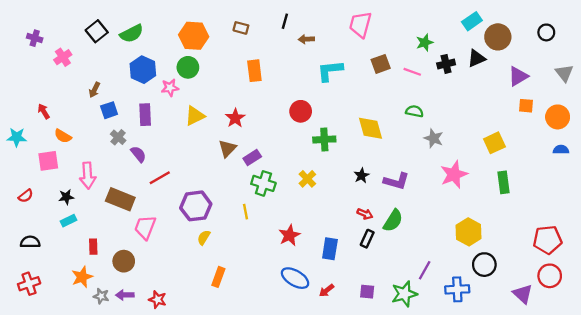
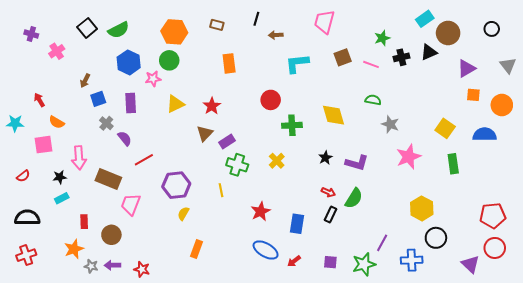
yellow square: (494, 143) -> (445, 128), turned -30
blue semicircle: (561, 150) -> (485, 134), moved, size x1.6
black semicircle: (30, 242) -> (27, 218), size x1.4

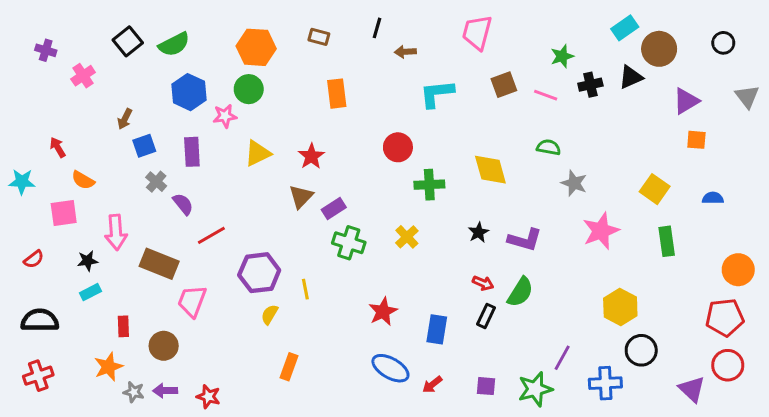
orange circle: (502, 105) -> (738, 270), moved
blue semicircle: (485, 134) -> (713, 198), size x0.6
yellow line: (221, 190) -> (305, 289), moved

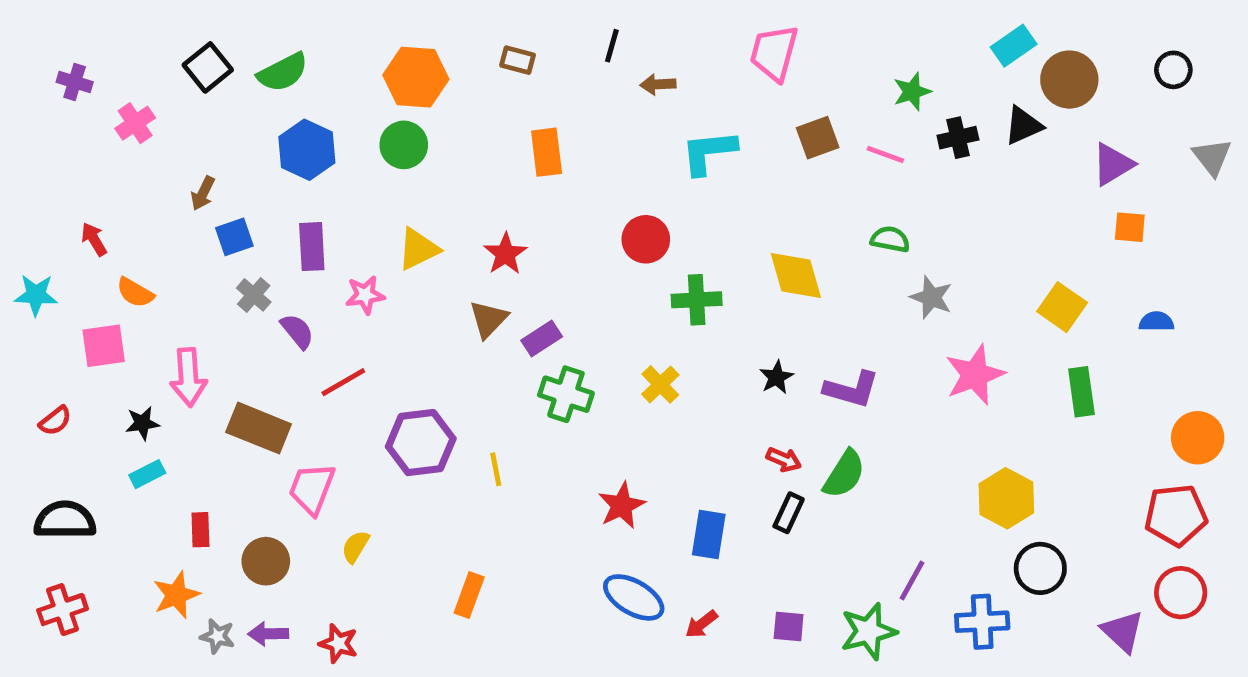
pink star: (225, 116) -> (365, 295), moved
yellow semicircle: (270, 314) -> (355, 547), moved

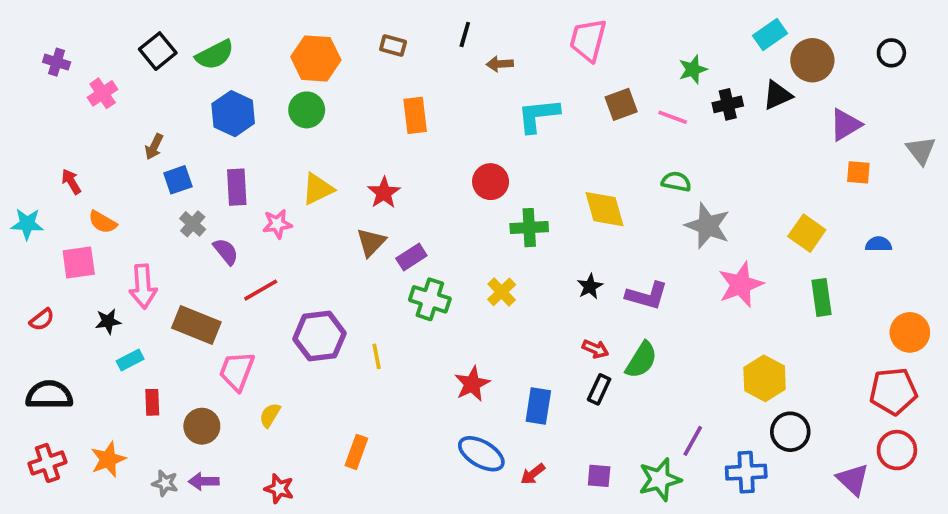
gray triangle: (1212, 157) -> (921, 150), moved
gray star: (931, 297) -> (708, 226), size x1.4
cyan rectangle: (147, 474) -> (130, 360), moved
orange star: (176, 595) -> (108, 459), moved
red star: (338, 643) -> (279, 489), moved

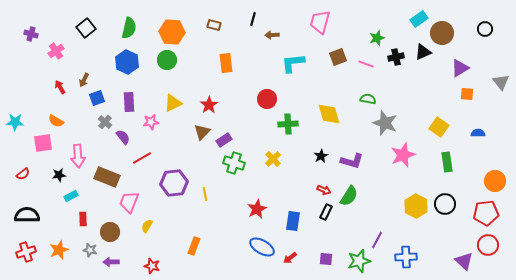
green semicircle: (215, 55) -> (129, 28), moved, turned -50
red arrow: (71, 182) -> (60, 87), moved
black circle: (790, 432) -> (445, 204), moved
gray star: (165, 483) -> (90, 250), moved

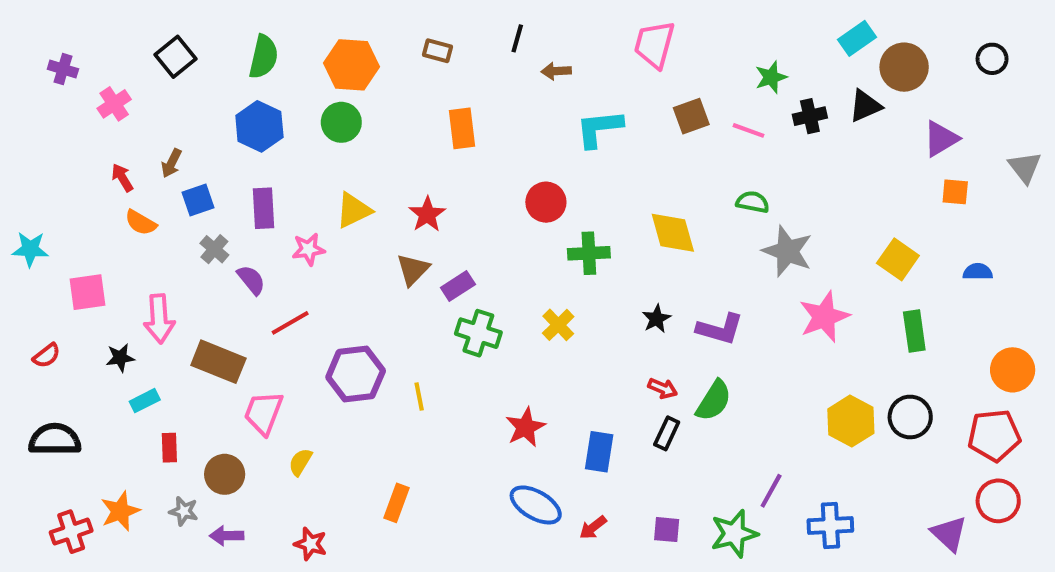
orange semicircle: (56, 121) -> (141, 223), moved
red cross: (26, 252) -> (71, 532), moved

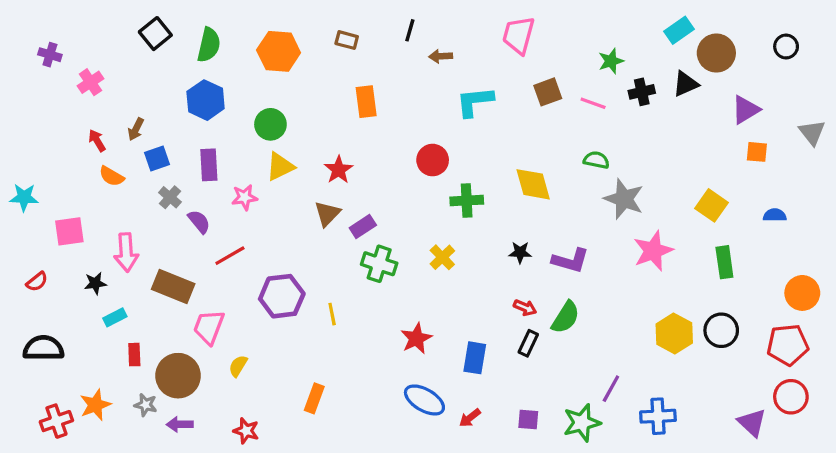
black square: (176, 57) -> (155, 34), moved
green circle: (341, 122) -> (270, 124), moved
black star: (656, 319) -> (520, 252), turned 30
brown circle: (225, 474) -> (178, 376), size x1.4

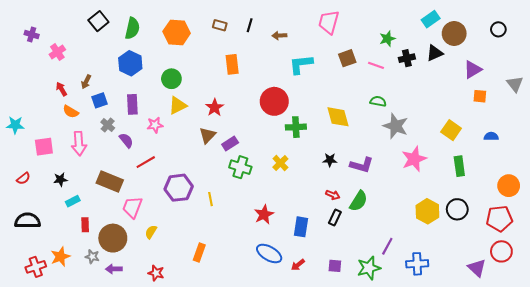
black line: (410, 30) -> (250, 25), moved
red circle: (433, 160) -> (274, 101), size x1.4
pink arrow: (126, 252) -> (79, 144), moved

